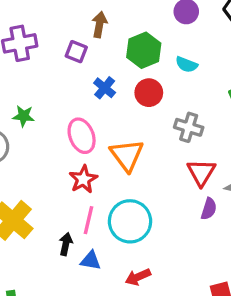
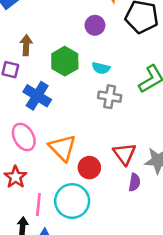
blue cross: (105, 88) -> (37, 96), size x1.5
red circle: (149, 93) -> (89, 168), moved
gray cross: (189, 127) -> (110, 97), moved
red star: (83, 179) -> (15, 177), moved

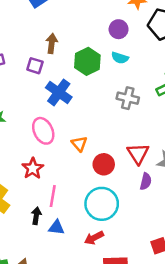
cyan semicircle: (101, 68) -> (120, 58), moved
orange triangle: (62, 148) -> (79, 144), size x0.6
cyan circle: (72, 201) -> (102, 204), moved

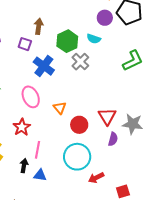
purple circle: (119, 29) -> (105, 18), moved
gray cross: (128, 98) -> (80, 62), moved, turned 30
red arrow: (94, 238) -> (96, 178), moved

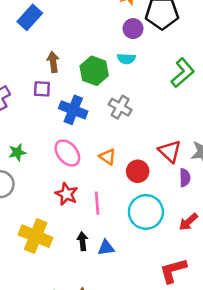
gray cross: (80, 62) -> (120, 107), moved
pink line: (38, 150) -> (97, 203), moved
red arrow: (96, 178) -> (188, 222), moved

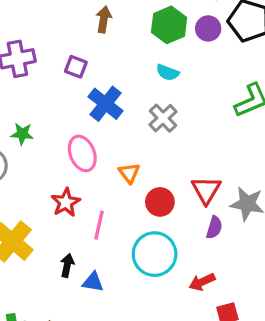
cyan semicircle: (126, 59) -> (168, 73), moved
brown arrow: (53, 62) -> (104, 19), moved
green hexagon: (94, 71) -> (169, 25), moved

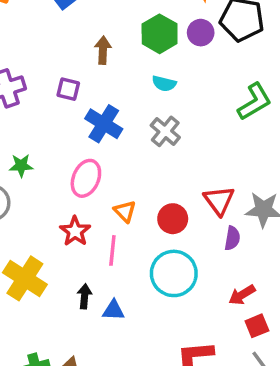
brown arrow: (104, 19) -> (103, 50), moved
pink ellipse: (82, 153) -> (86, 178), turned 52
orange triangle: (129, 173) -> (125, 211), moved
red arrow: (202, 282) -> (242, 295), moved

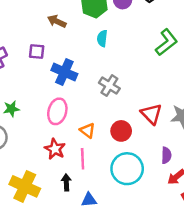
brown arrow: (103, 50) -> (57, 21), turned -60
cyan semicircle: (164, 83) -> (102, 38), turned 91
gray cross: (165, 131) -> (109, 86), moved
purple semicircle: (232, 238) -> (166, 155), moved
black arrow: (85, 296) -> (66, 182), moved

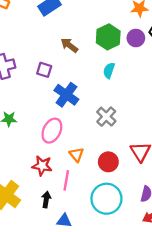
red star: (55, 149) -> (42, 166), turned -30

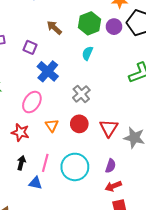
red circle: (108, 162) -> (79, 124), moved
pink line: (66, 180) -> (45, 163), moved

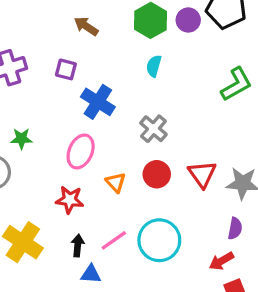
brown arrow: (54, 28) -> (86, 26), moved
pink line: (45, 163) -> (114, 240), turned 48
purple semicircle: (111, 166) -> (235, 228), moved
blue triangle: (36, 183) -> (91, 274), moved

